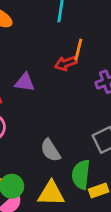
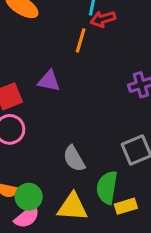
orange line: (78, 49) -> (81, 40), moved
red arrow: (66, 63) -> (103, 19), moved

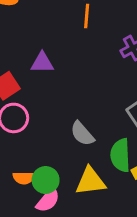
orange line: (81, 40) -> (87, 16), moved

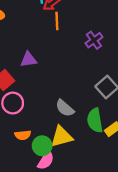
orange semicircle: (24, 178) -> (23, 135), moved
yellow triangle: (90, 181) -> (62, 137), moved

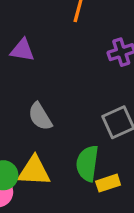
gray semicircle: (65, 108) -> (40, 116), moved

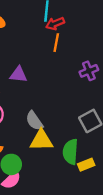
yellow triangle: (34, 171) -> (41, 140), moved

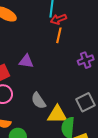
yellow triangle: (41, 140) -> (57, 115), moved

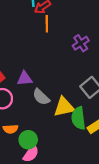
purple triangle: (26, 61) -> (25, 78), moved

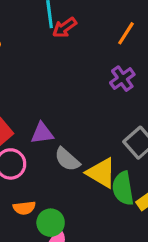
orange line: (47, 24) -> (126, 33), moved, turned 35
yellow triangle: (64, 107) -> (101, 173), turned 45

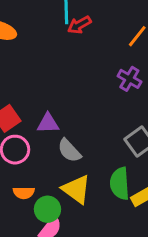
purple cross: (122, 79) -> (129, 79), turned -30
yellow triangle: (101, 173) -> (76, 189), moved

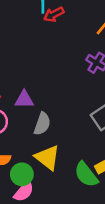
gray semicircle: (69, 151) -> (42, 124), turned -120
green semicircle: (120, 183) -> (86, 175), moved, turned -36

